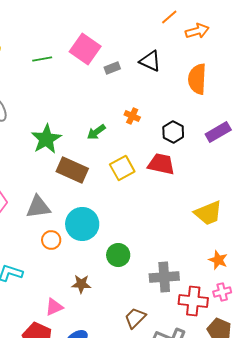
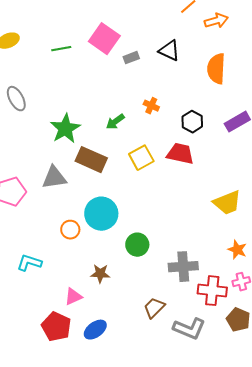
gray triangle: (38, 207) -> (54, 178), moved

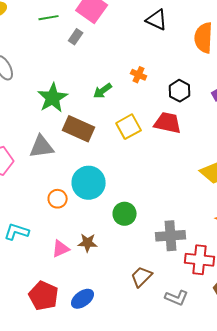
gray rectangle: (131, 58) -> (76, 37), moved, turned -35
pink triangle: (73, 297) -> (61, 249), moved
gray L-shape: (189, 329) -> (177, 298), size x0.7

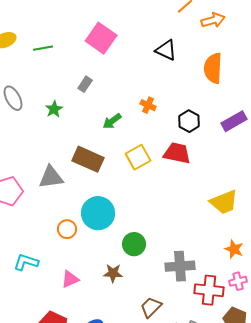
green line: (49, 18) -> (43, 48), moved
gray rectangle: (76, 37) -> (85, 84), moved
green star: (53, 98) -> (54, 109), moved, size x0.6
brown star: (88, 243) -> (113, 273), moved

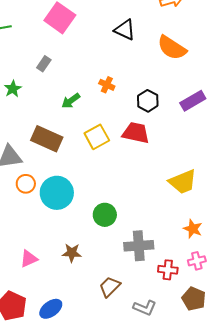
orange semicircle: (213, 68) -> (172, 48), turned -60
orange circle: (67, 229) -> (26, 184), moved
green circle: (134, 244) -> (105, 215), moved
red cross: (209, 290) -> (168, 270), size x0.7

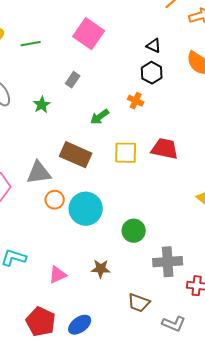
black triangle: (125, 30) -> (154, 46), size x0.7
black hexagon: (148, 101) -> (152, 73), moved
yellow square: (97, 137) -> (126, 153), turned 30
brown trapezoid: (110, 287) -> (139, 303), turned -115

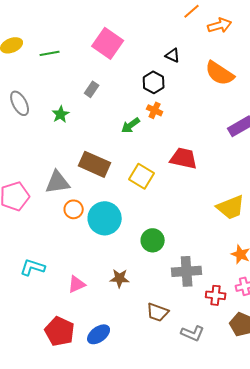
black hexagon: (152, 73) -> (154, 82), moved
green arrow: (100, 117) -> (131, 125), moved
yellow square: (126, 153) -> (142, 176), moved, turned 30

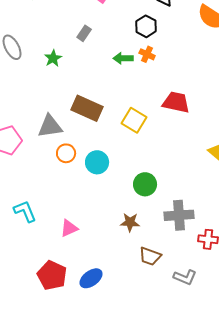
green arrow: (131, 125) -> (123, 58), moved, turned 36
cyan circle: (105, 218) -> (97, 162), size x0.7
cyan L-shape: (33, 267) -> (25, 211), turned 50
brown star: (120, 278) -> (130, 222), moved

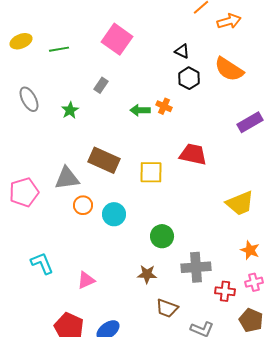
black hexagon: (146, 26) -> (189, 78), moved
yellow square: (134, 120) -> (151, 172), turned -30

